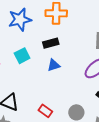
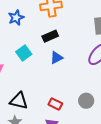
blue star: (20, 20) -> (16, 18), size x0.7

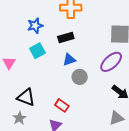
blue star: (16, 18) -> (35, 26), moved
gray circle: (86, 101) -> (80, 77), moved

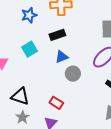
blue star: (35, 26) -> (29, 15), moved
gray star: (19, 118) -> (22, 117), moved

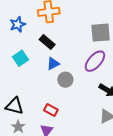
black rectangle: (57, 35) -> (47, 42), turned 63

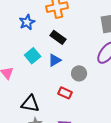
blue triangle: (53, 64) -> (55, 60), moved
red rectangle: (51, 110) -> (65, 93), moved

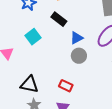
blue triangle: (55, 60) -> (77, 38), moved
red rectangle: (65, 93) -> (66, 86), moved

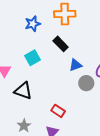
gray circle: (79, 56) -> (86, 83), moved
black triangle: (29, 85) -> (23, 91), moved

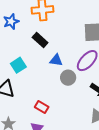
cyan square: (32, 58) -> (18, 65), moved
blue triangle: (75, 65) -> (56, 60), turned 32

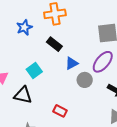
blue triangle: (56, 60) -> (72, 63), turned -32

